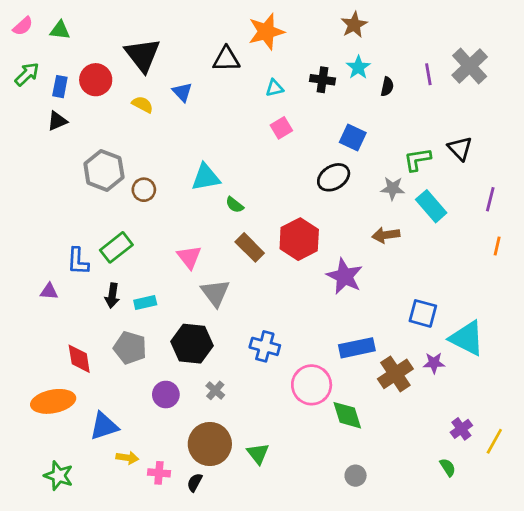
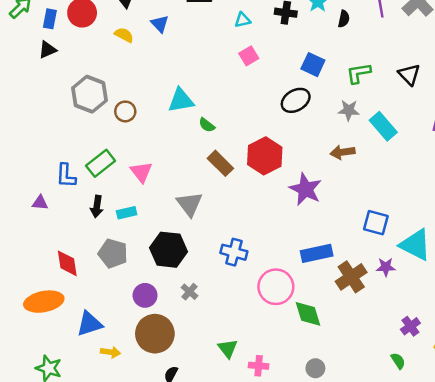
green L-shape: (417, 159) -> (359, 73), moved
pink triangle: (189, 257) -> (141, 172), moved
brown circle: (210, 444) -> (155, 334), moved
pink cross: (159, 473) -> (259, 366), moved

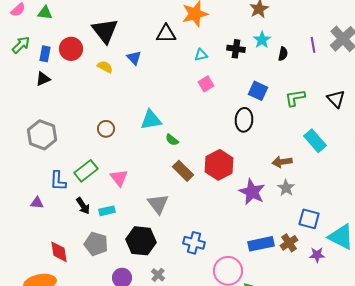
gray hexagon: (89, 94) -> (42, 135), moved
black ellipse: (296, 100) -> (244, 120), turned -55
gray star: (349, 110) -> (286, 188), moved, turned 30
black arrow: (97, 207) -> (83, 206), turned -42
brown cross: (351, 277) -> (289, 243), moved, size x0.7

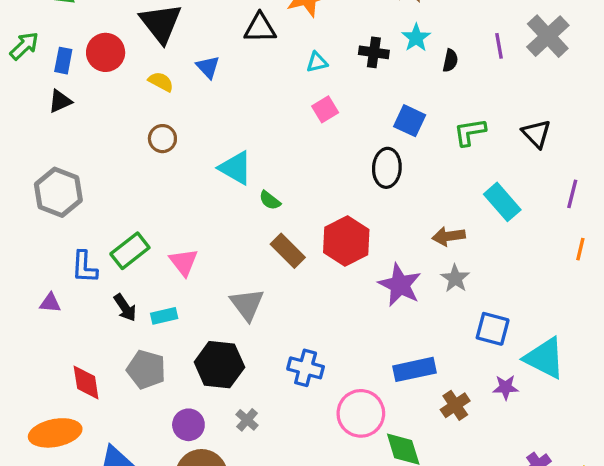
cyan triangle: (151, 120) -> (236, 168), turned 40
brown circle: (106, 129) -> (162, 139), moved
brown cross: (289, 243) -> (455, 405), moved

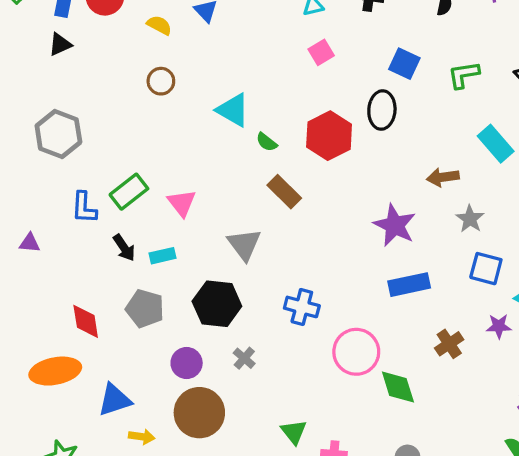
red hexagon: (346, 241) -> (329, 136), moved
gray star: (455, 278) -> (470, 219), moved
purple triangle: (50, 303) -> (30, 243), moved
blue rectangle: (415, 369) -> (409, 285), moved

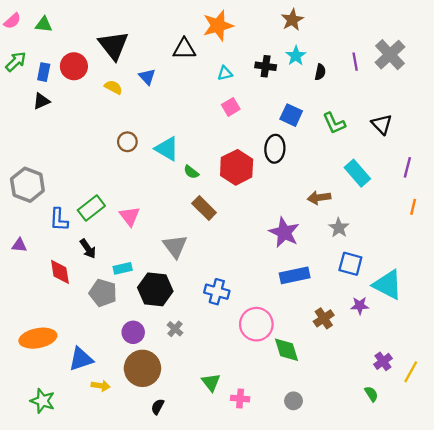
green L-shape: (464, 75) -> (334, 123), turned -105
brown circle: (161, 81) -> (127, 142), moved
gray hexagon: (58, 134) -> (27, 185), moved
cyan rectangle: (163, 256) -> (123, 268), moved
red diamond: (86, 321) -> (60, 272), moved

